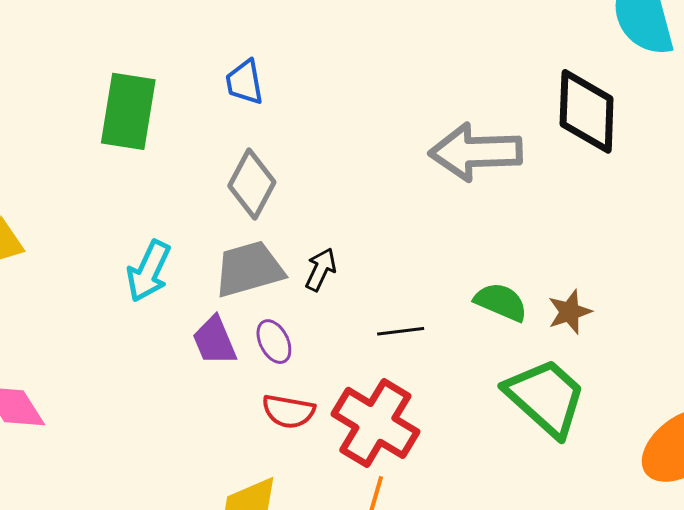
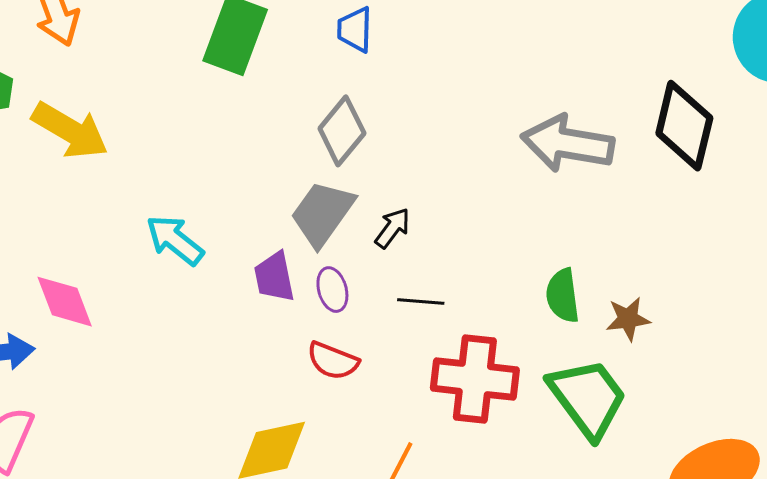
gray trapezoid: (249, 269) -> (322, 214), turned -50
cyan arrow: (149, 271) -> (175, 240), moved, turned 92
green semicircle: (501, 302) -> (563, 296), turned -132
black line: (401, 331) -> (421, 302), moved
red cross: (375, 423) -> (475, 379), moved, turned -36

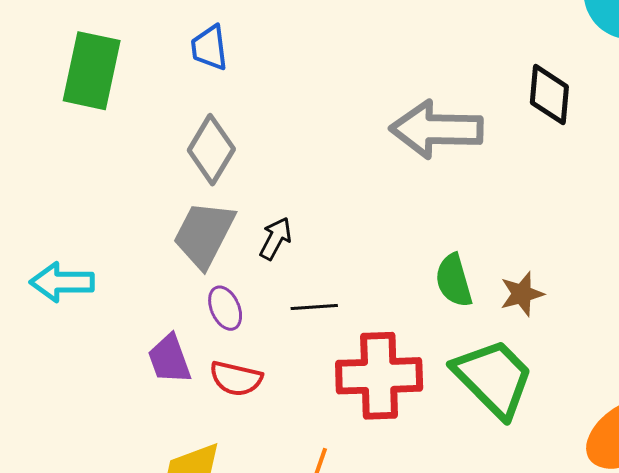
black diamond: (684, 126) -> (549, 95), size x0.7
cyan arrow: (175, 240) -> (62, 282), turned -30
purple trapezoid: (274, 277) -> (169, 359), moved

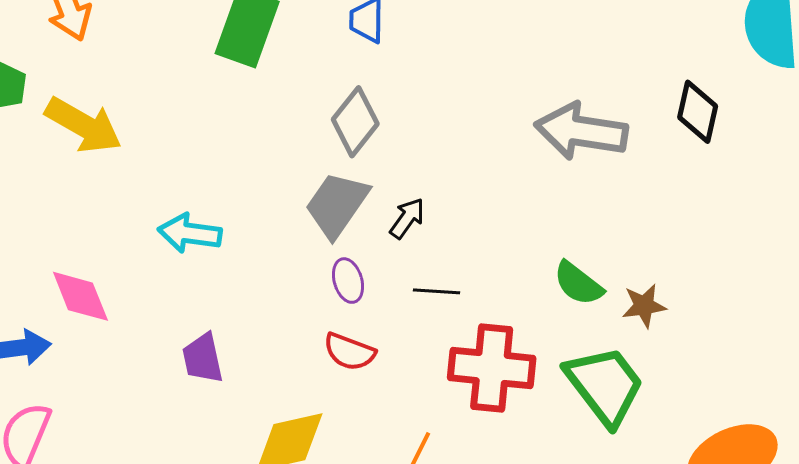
green semicircle: (454, 280) -> (578, 283), turned -44
purple trapezoid: (169, 359) -> (203, 358), moved

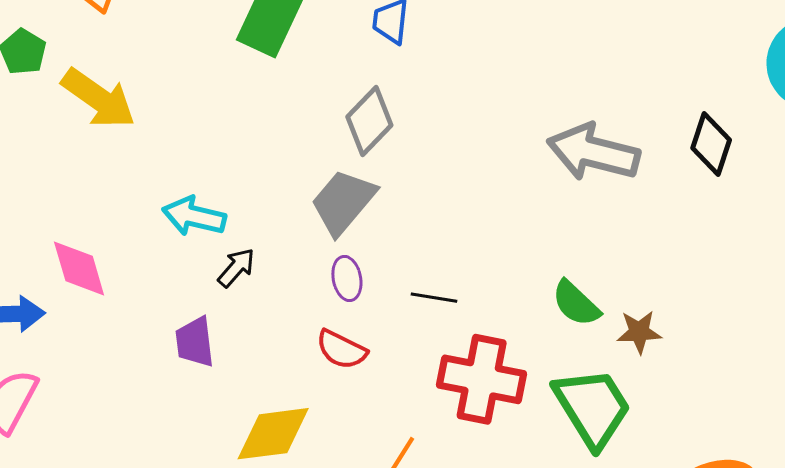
black arrow: (407, 218) -> (236, 268), moved

